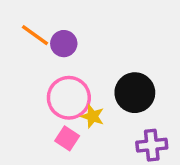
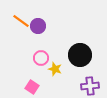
pink circle: (69, 98) -> (41, 58), size x0.6
pink square: (67, 138) -> (32, 87), moved

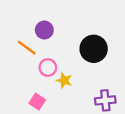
orange line: (21, 21) -> (27, 48), moved
black circle: (80, 55) -> (94, 49), moved

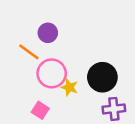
black circle: (94, 49) -> (102, 77), moved
pink circle: (48, 68) -> (52, 73), size x1.5

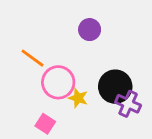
purple circle: (48, 33) -> (90, 30), moved
purple cross: (114, 109) -> (128, 104), moved, turned 30

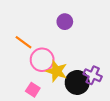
black circle: (115, 87) -> (77, 82), moved
yellow star: (78, 98) -> (57, 71), size x1.5

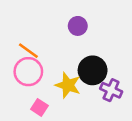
pink circle: (42, 60) -> (28, 72), moved
black circle: (77, 82) -> (93, 70), moved

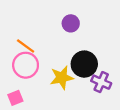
yellow star: (68, 85) -> (62, 78), turned -30
pink square: (39, 107) -> (15, 98), moved, turned 35

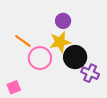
pink circle: (26, 65) -> (40, 58), moved
yellow star: (62, 78) -> (60, 42), moved

